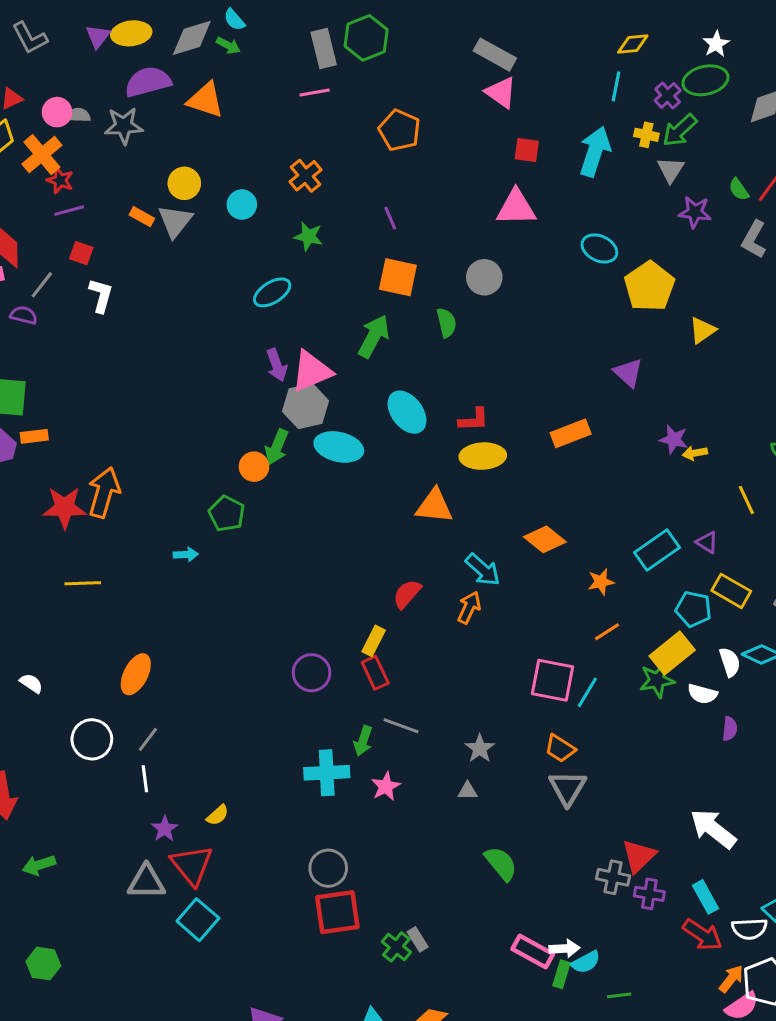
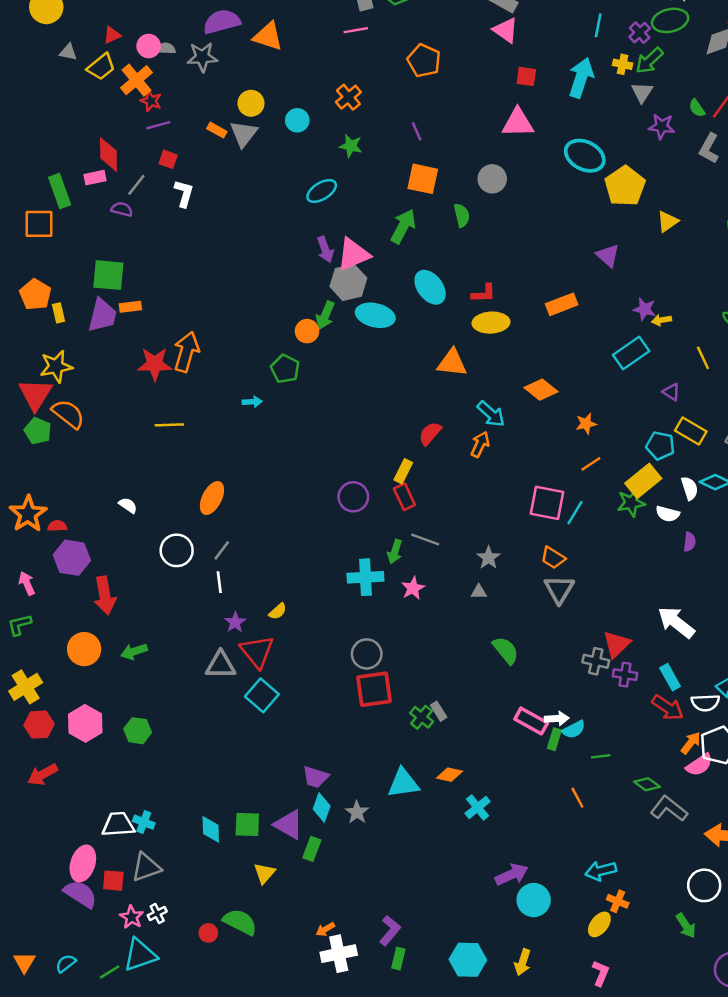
cyan ellipse: (599, 248) -> (585, 156), size x1.4
cyan rectangle: (657, 550) -> (631, 353), moved

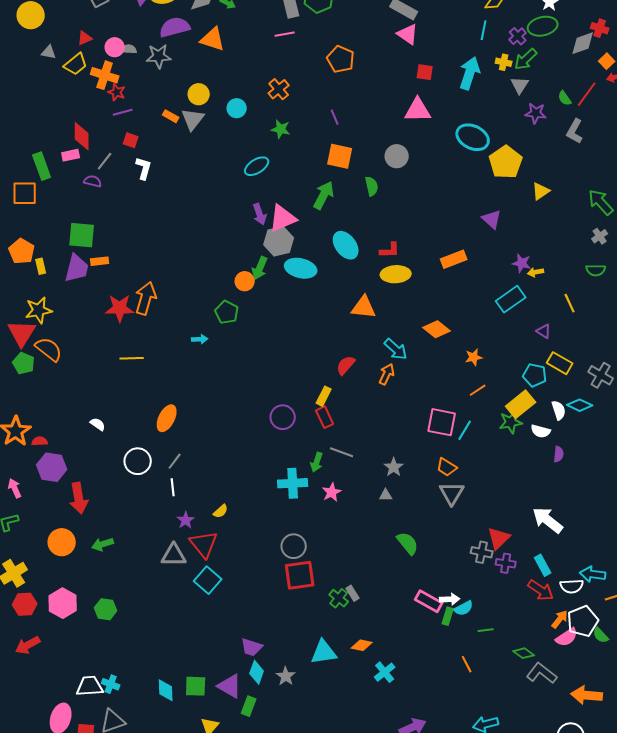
orange cross: (136, 80) -> (105, 75), turned -32

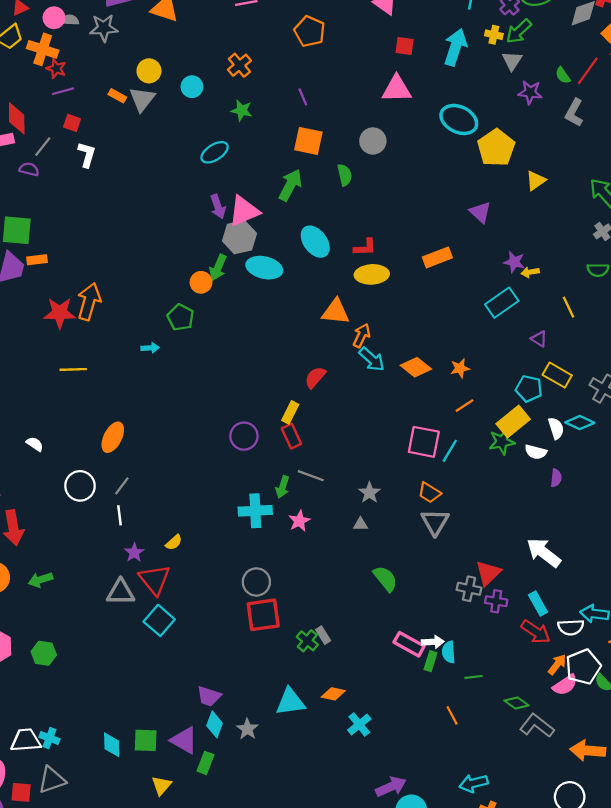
orange diamond: (437, 329) -> (416, 367), moved
orange arrow: (387, 374) -> (362, 335), moved
cyan semicircle: (464, 608) -> (449, 652), turned 114

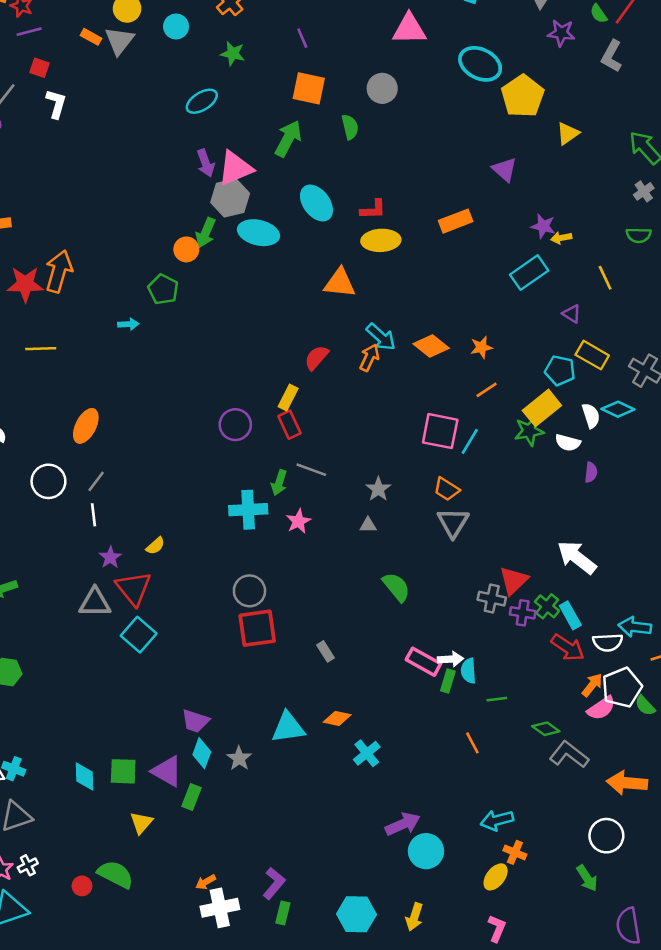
orange arrow: (362, 335) -> (369, 358), moved
green cross: (307, 641) -> (547, 606), moved

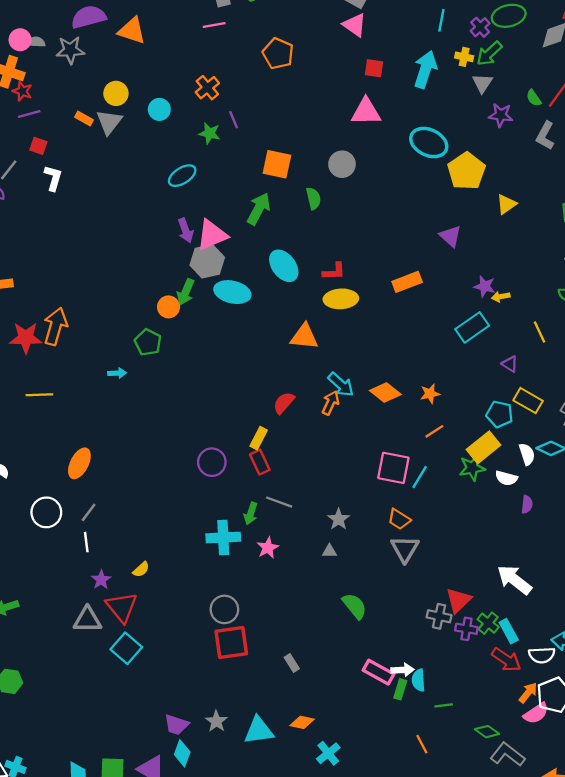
purple line: (302, 38) -> (234, 120), moved
gray star: (239, 758) -> (216, 721), moved

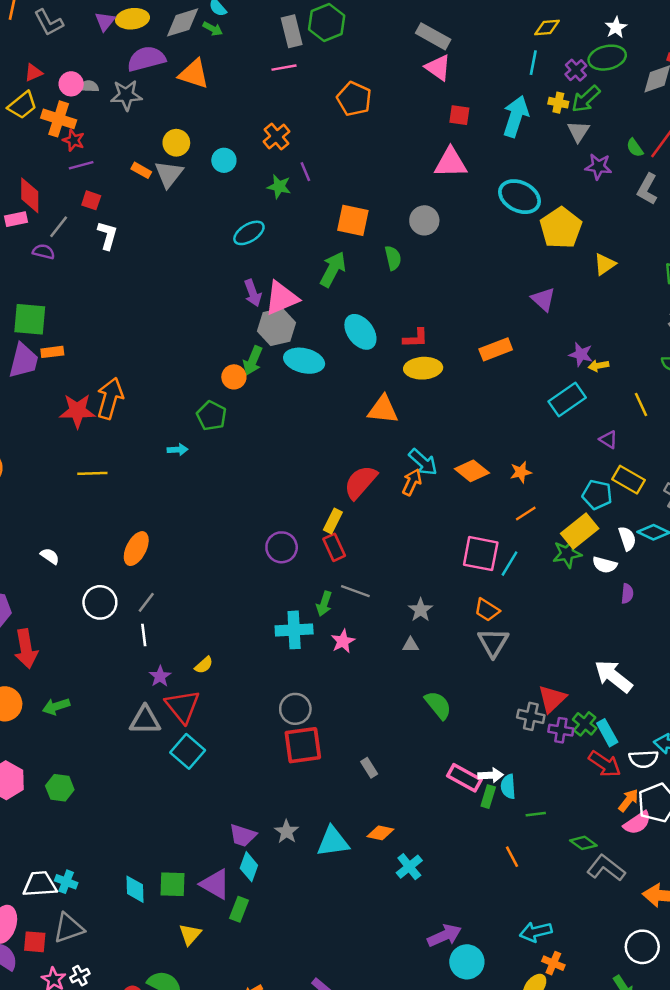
red semicircle: (284, 403) -> (360, 482), size x1.4

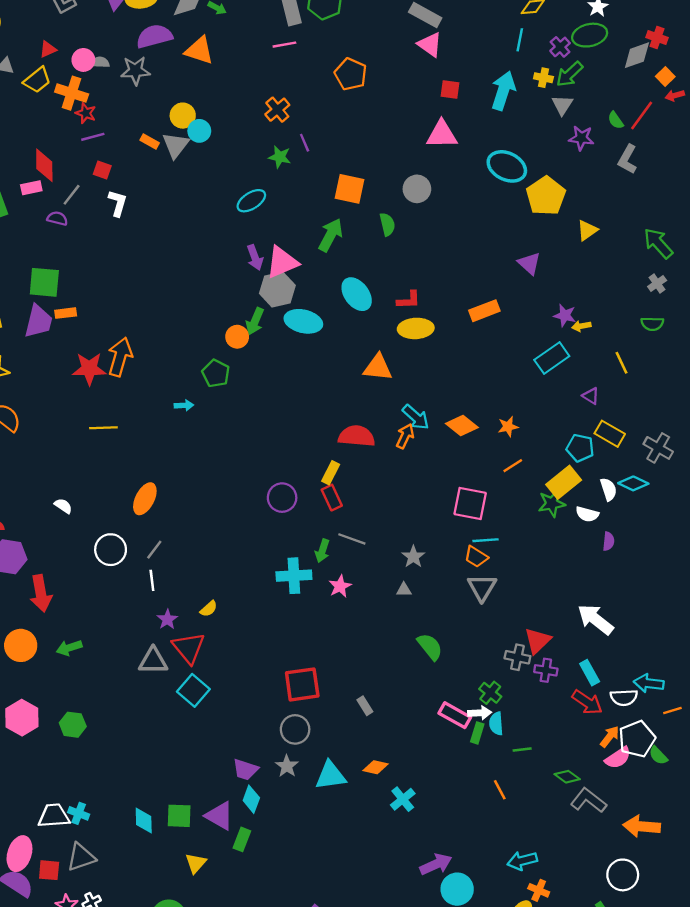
cyan circle: (224, 160) -> (199, 131), moved
red semicircle: (360, 482) -> (357, 436), turned 54
cyan line: (509, 564) -> (486, 540), moved, turned 55
gray circle: (295, 709) -> (295, 729), moved
green cross: (585, 724) -> (490, 693), moved

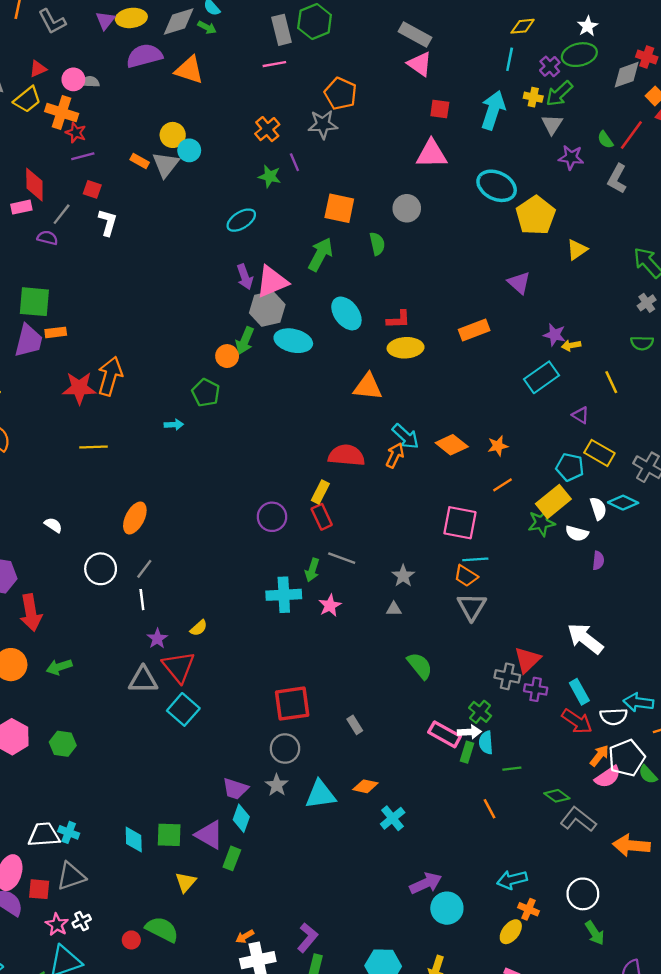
gray star: (135, 71) -> (323, 124), moved
white circle: (623, 875) -> (583, 894), moved

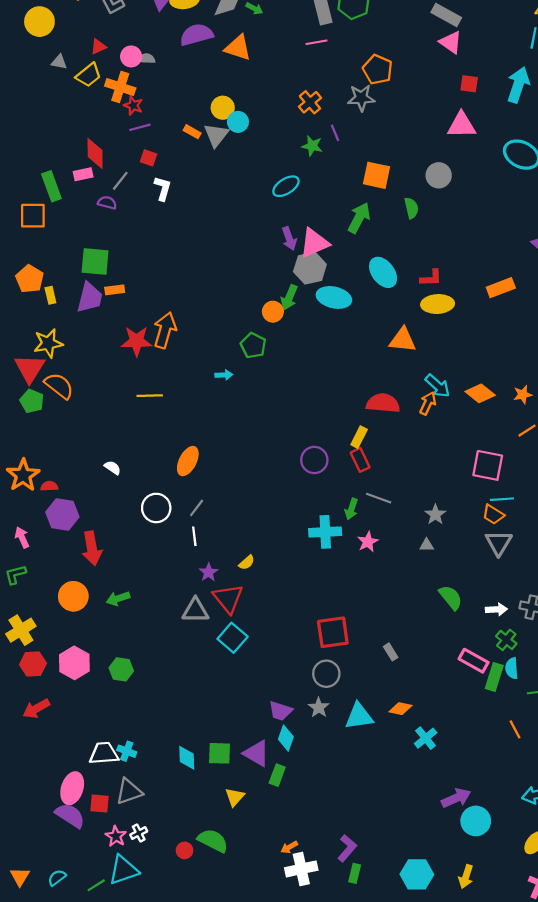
white arrow: (469, 732) -> (496, 609), moved
green rectangle: (467, 752) -> (494, 677), size x1.4

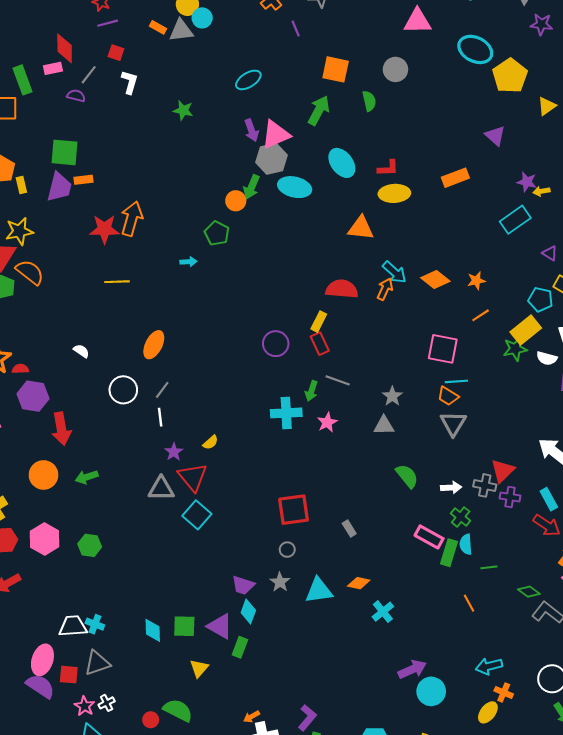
gray triangle: (216, 135) -> (181, 31), turned 45
green star: (312, 146) -> (183, 110), moved
gray triangle: (427, 545) -> (384, 426), size x1.5
gray circle: (326, 674) -> (287, 550), size x0.6

